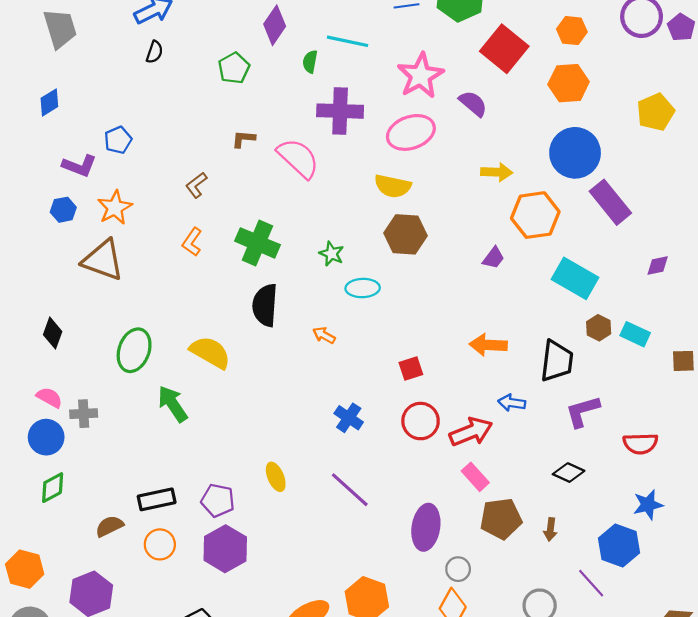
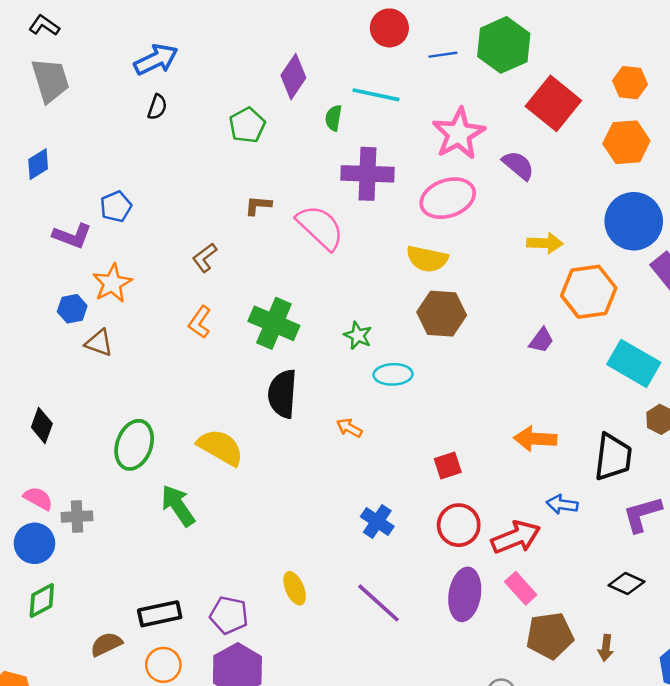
blue hexagon: (63, 210) -> (72, 309), moved
brown triangle: (103, 260) -> (99, 343), size x0.6
purple ellipse: (426, 527) -> (465, 594), moved

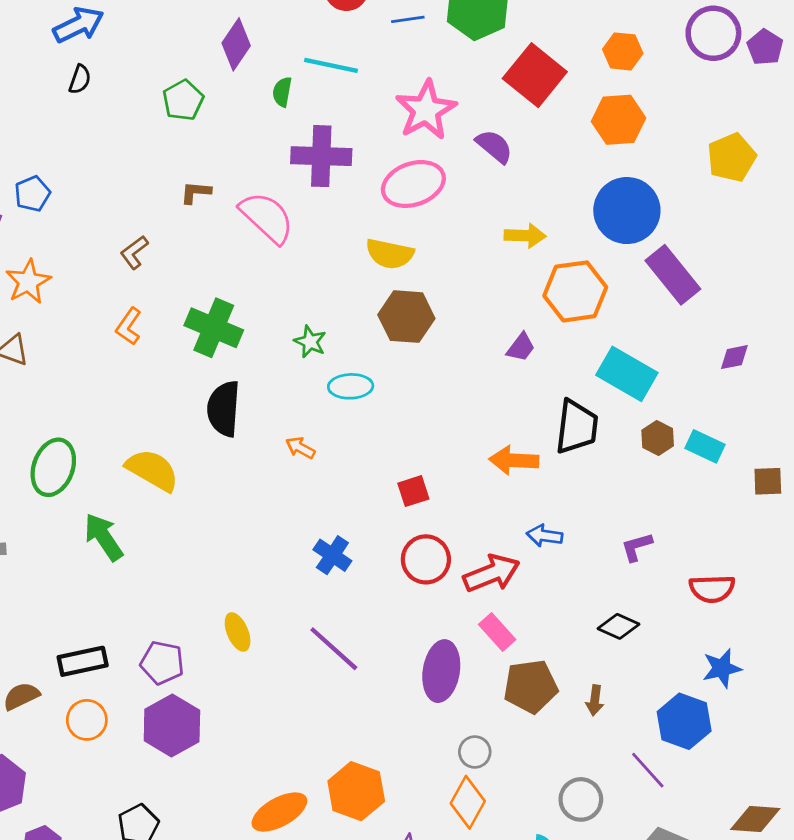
black trapezoid: (613, 457) -> (577, 427), moved
purple L-shape: (642, 514) -> (637, 547), size x0.7
purple ellipse: (465, 594) -> (441, 671), moved

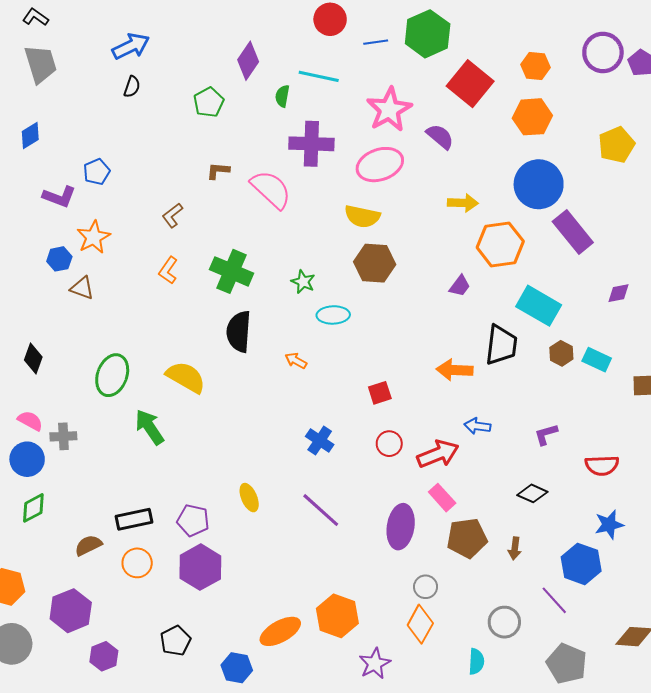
red circle: (426, 559) -> (389, 444), size x0.7

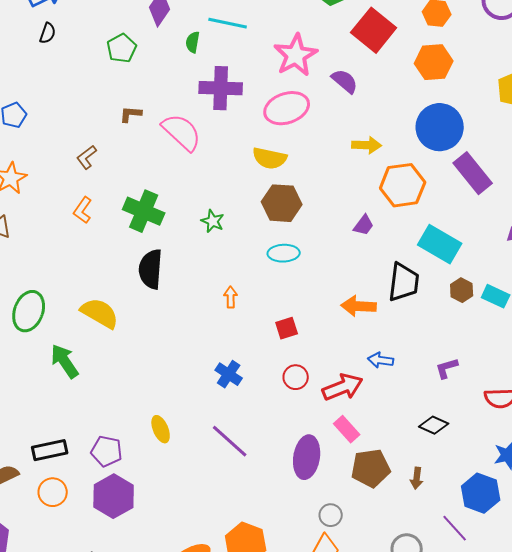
cyan ellipse: (333, 315) -> (284, 253), moved
orange arrow: (296, 361) -> (231, 297), moved, turned 60

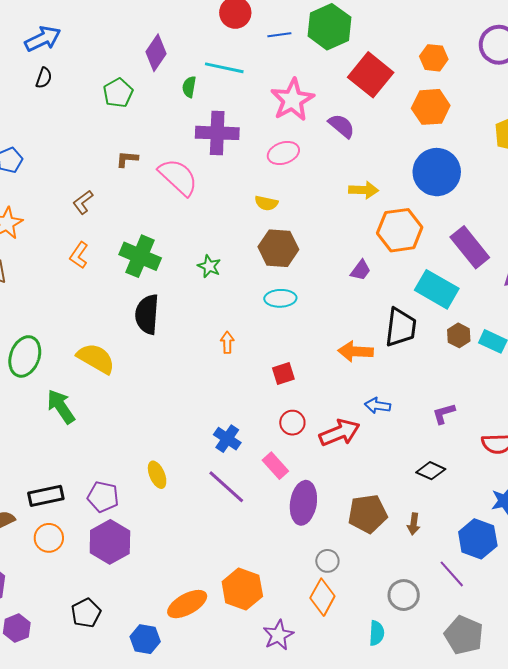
pink ellipse: (287, 108) -> (283, 153), size x0.7
yellow semicircle: (270, 158) -> (266, 203), size x0.7
purple rectangle: (473, 173) -> (470, 247), moved
blue cross: (229, 374) -> (227, 439), moved
pink rectangle: (347, 429) -> (275, 466), moved

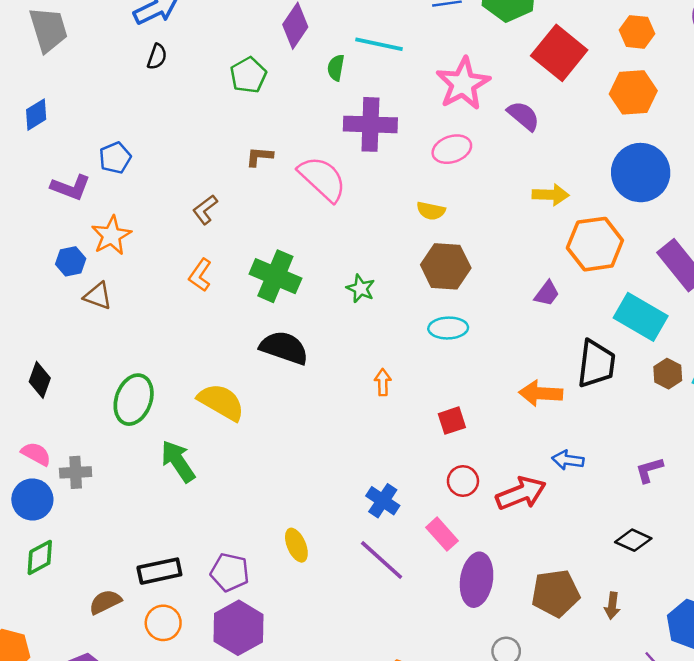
black semicircle: (147, 314) -> (284, 348), turned 105

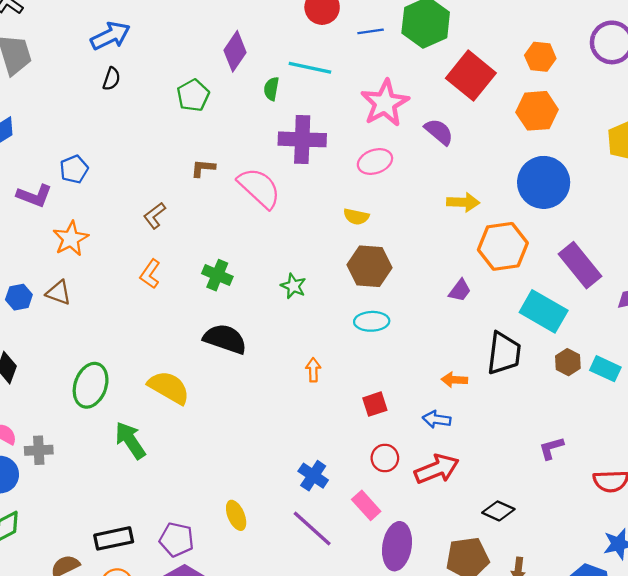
blue hexagon: (71, 261) -> (19, 297), moved
green cross: (275, 276) -> (217, 275), size x0.7
orange arrow: (541, 393) -> (454, 380), size x0.7
blue arrow: (568, 460) -> (437, 419), moved
black diamond: (633, 540) -> (498, 511), moved

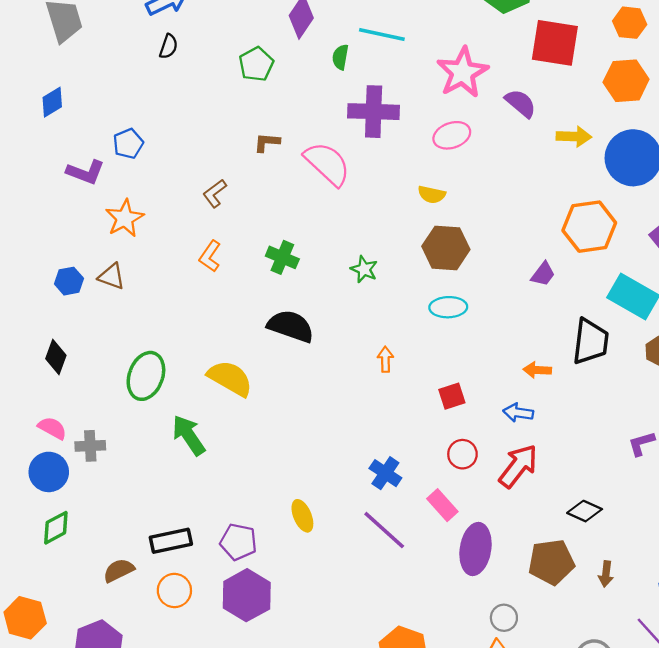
red square: (471, 76) -> (555, 43), turned -30
yellow arrow: (463, 202) -> (574, 136), moved
red arrow: (437, 469) -> (518, 466), turned -30

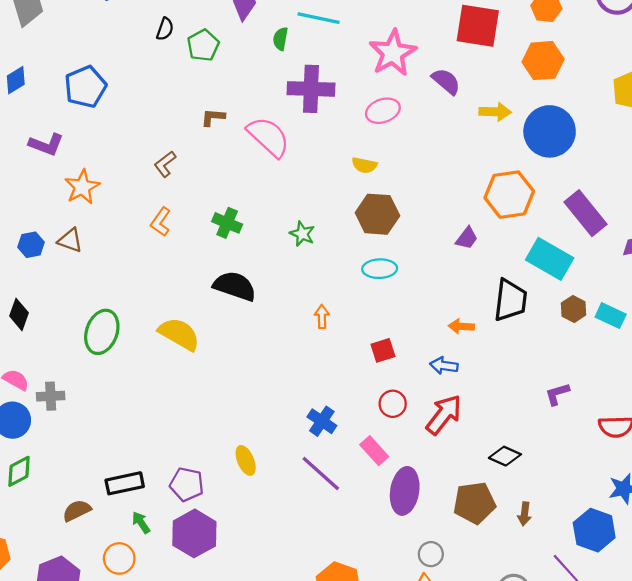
black semicircle: (168, 46) -> (165, 29), moved
blue pentagon: (128, 144) -> (85, 87), moved, size x1.5
green arrow: (189, 435) -> (141, 523), moved, size x0.6
orange circle: (174, 590) -> (119, 558), moved

